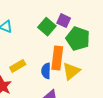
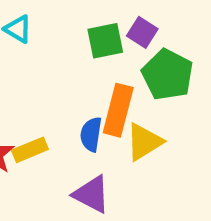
green square: (47, 27) -> (105, 41), turned 30
yellow rectangle: (18, 66) -> (30, 150), moved

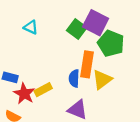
purple square: (142, 32) -> (96, 23), size x1.6
green square: (105, 41) -> (77, 29), turned -36

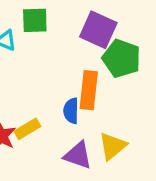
green square: (77, 29) -> (35, 20), moved, turned -36
yellow triangle: (102, 80) -> (113, 146), moved

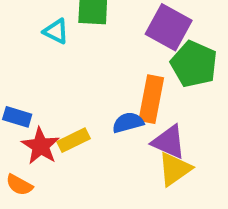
blue semicircle: (71, 111) -> (128, 123), turned 70
purple triangle: (78, 155) -> (169, 142), moved

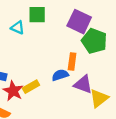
orange rectangle: (151, 99) -> (72, 62), size x0.7
yellow triangle: (175, 169) -> (99, 98), moved

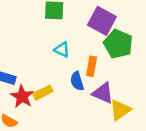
cyan triangle: (18, 28) -> (62, 49), moved
blue semicircle: (60, 75) -> (77, 81), turned -91

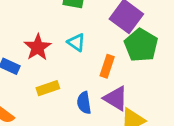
blue semicircle: (77, 81) -> (84, 103), moved
red star: (22, 96) -> (38, 47), moved

